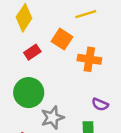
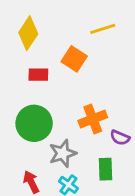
red rectangle: (32, 52) -> (38, 75), turned 35
orange cross: (89, 59) -> (93, 119), moved, turned -30

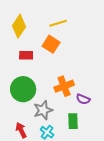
yellow line: (103, 29) -> (58, 23), moved

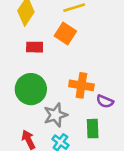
orange cross: (64, 86) -> (81, 85), turned 30

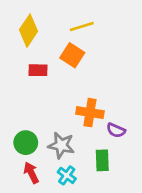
green circle: (31, 89) -> (26, 143), moved, size x0.7
gray star: (56, 115) -> (61, 145), turned 30

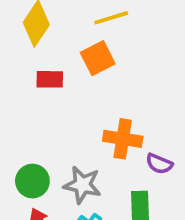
orange square: (72, 55) -> (98, 58), turned 30

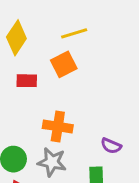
orange cross: (123, 139) -> (58, 127), moved

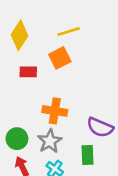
purple semicircle: (111, 146) -> (100, 127), size x1.5
gray star: (52, 162) -> (50, 141), turned 30

